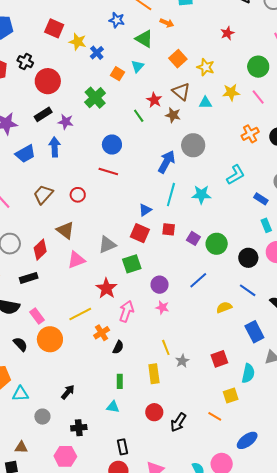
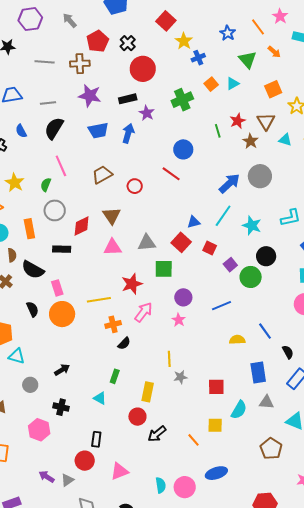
black circle: (248, 258) -> (266, 256), moved
yellow rectangle: (154, 374) -> (148, 392), moved

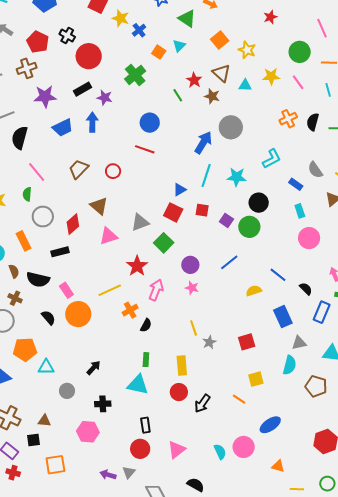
green square: (164, 269) -> (164, 243), turned -30
cyan triangle: (100, 398) -> (138, 385), size x1.6
cyan semicircle: (239, 410) -> (290, 365), moved

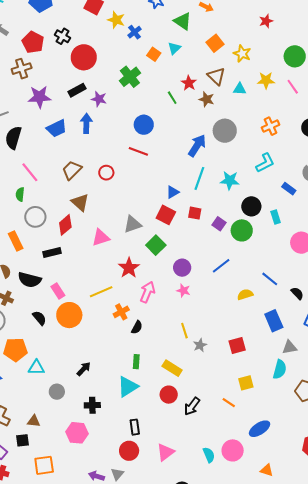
orange cross: (288, 119) -> (271, 126), moved
brown triangle: (99, 206) -> (80, 202), moved
cyan rectangle: (300, 211) -> (276, 217), moved
yellow rectangle: (182, 366) -> (172, 368), turned -54
cyan triangle: (138, 385) -> (128, 387), turned -45

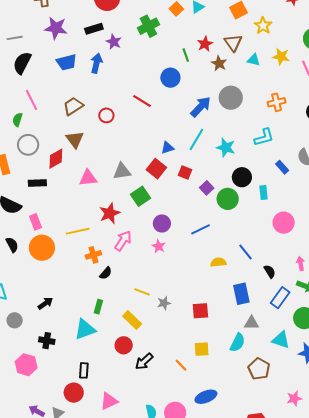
blue circle: (144, 125) -> (170, 78), moved
yellow line: (184, 331) -> (142, 292), moved, turned -63

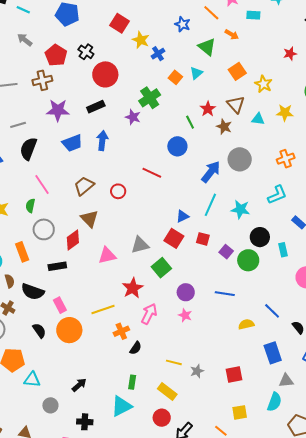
purple star: (114, 42) -> (133, 117), moved
blue line: (201, 229) -> (225, 294), turned 42

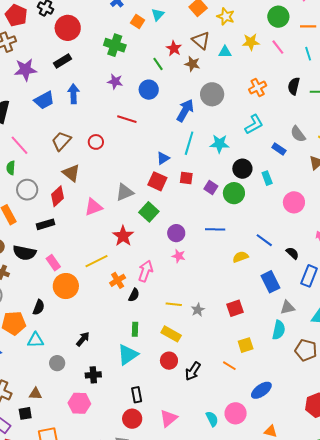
green cross: (150, 98) -> (115, 45), turned -30
purple star: (133, 117) -> (115, 81), moved
pink arrow: (149, 314) -> (145, 271), moved
black semicircle: (39, 331) -> (39, 307), moved, turned 63

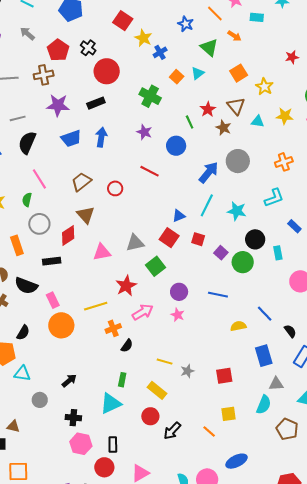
pink arrow: (145, 271) -> (143, 312), moved, turned 30
black semicircle: (39, 307) -> (23, 333), moved
pink hexagon: (79, 403) -> (81, 444), moved

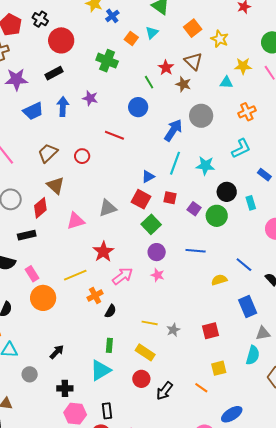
cyan triangle: (258, 121) -> (226, 82), moved
purple star: (144, 132) -> (90, 98), moved
green square: (156, 266) -> (151, 224), moved

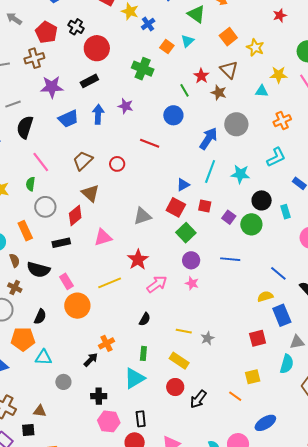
pink triangle: (76, 221) -> (103, 237), moved
yellow semicircle: (219, 280) -> (265, 296), moved
orange cross: (95, 295) -> (107, 343), moved
red square: (211, 331) -> (258, 338), moved

